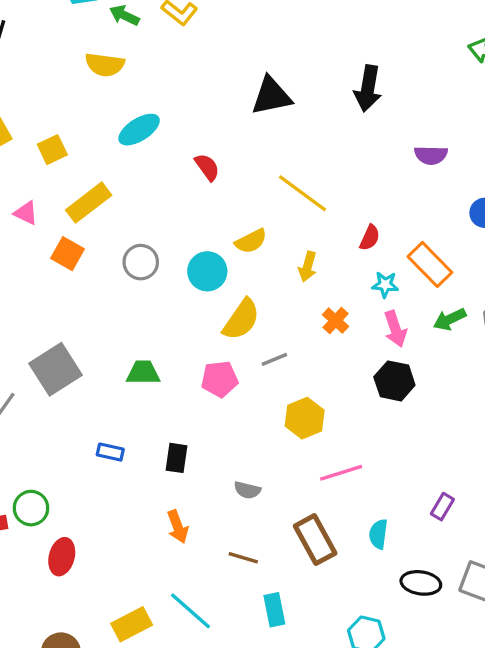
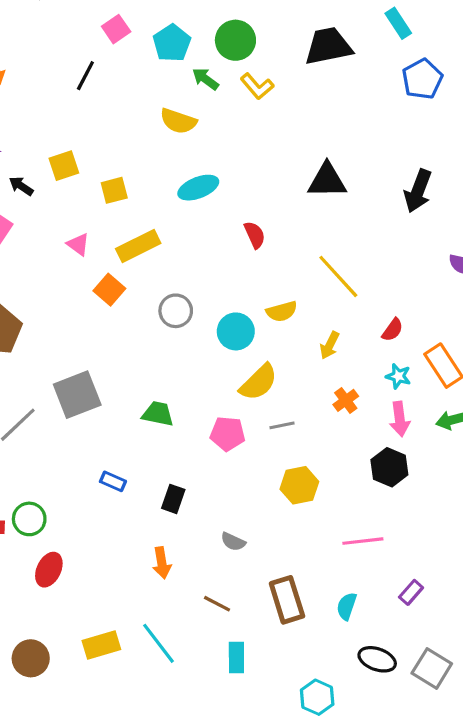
pink line: (341, 473) -> (363, 541), moved

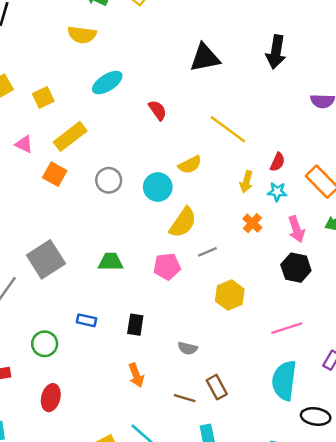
yellow arrow: (330, 345) -> (246, 182), moved
cyan star: (398, 376) -> (277, 192), moved
green circle: (29, 519) -> (45, 344), moved
brown rectangle: (287, 600) -> (217, 387), moved, size x0.7
cyan semicircle: (347, 606) -> (284, 380), size x1.8

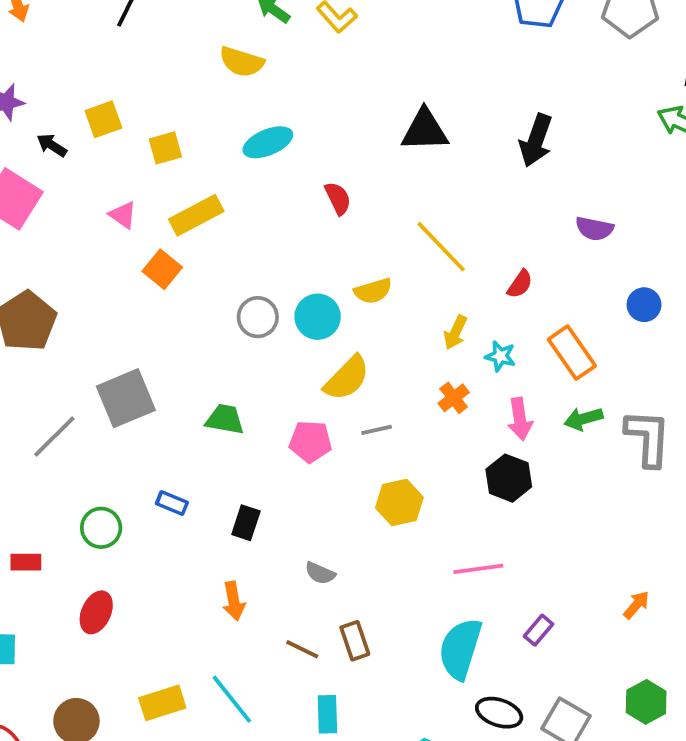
red semicircle: (278, 162) -> (520, 284), moved
gray circle: (109, 180) -> (258, 317), moved

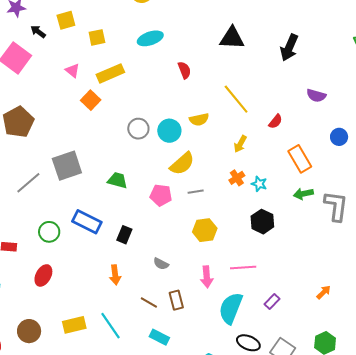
cyan star: (500, 356) -> (259, 184), moved
pink arrow: (520, 419) -> (207, 277), moved
blue rectangle: (172, 503) -> (87, 222), size x1.8
cyan rectangle: (327, 714) -> (159, 337), turned -66

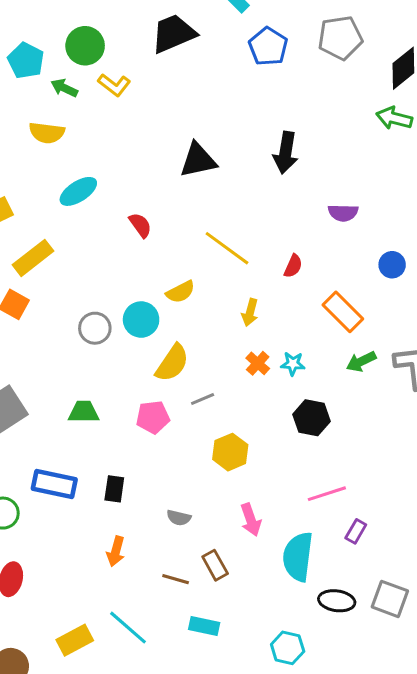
pink line: (243, 267) -> (327, 494), moved
orange arrow: (115, 275) -> (116, 551), turned 36

